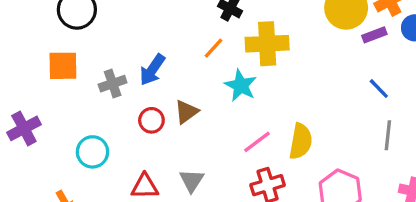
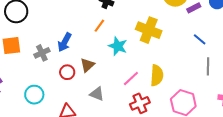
yellow cross: (267, 44) -> (149, 30), moved, turned 30
gray triangle: (192, 181) -> (97, 94), moved, turned -35

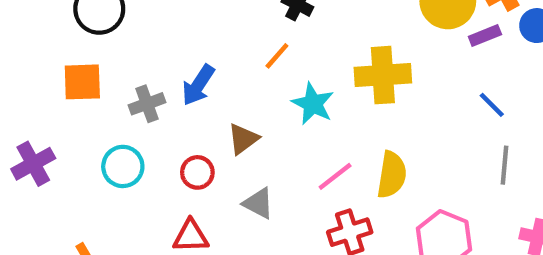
yellow cross: (149, 30) -> (383, 75), turned -30
red circle: (67, 72) -> (197, 172), moved
cyan circle: (34, 95) -> (123, 166), moved

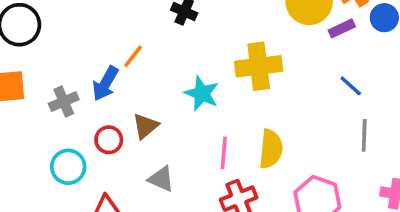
orange line: (277, 56) -> (133, 56), moved
cyan circle: (123, 166) -> (68, 167), moved
red circle: (197, 172) -> (109, 140), moved
pink line: (335, 176) -> (224, 153), turned -44

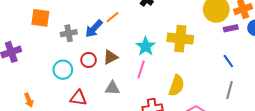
pink line: (224, 153) -> (141, 70), moved
gray triangle: (161, 179) -> (112, 88), turned -35

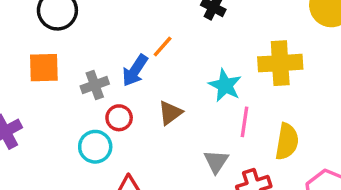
red circle: (89, 60) -> (119, 118), moved
pink line: (141, 70) -> (245, 122), moved
gray triangle: (112, 88) -> (216, 161), moved, turned -49

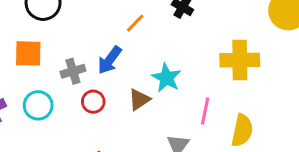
orange line: (163, 46) -> (135, 23), moved
cyan star: (225, 85) -> (166, 78), moved
cyan circle: (95, 147) -> (38, 105), moved

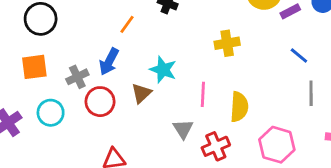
yellow cross: (240, 60) -> (227, 43), size x0.7
red circle: (93, 102) -> (100, 102), size x1.4

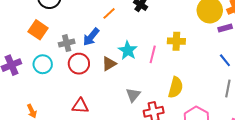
orange square: (34, 67) -> (38, 30), turned 30
pink line: (203, 94) -> (153, 54), moved

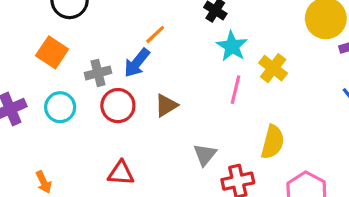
orange line: (109, 13) -> (155, 34), moved
yellow cross: (176, 41) -> (273, 68), turned 36
cyan star: (128, 50) -> (232, 46), moved

